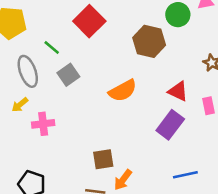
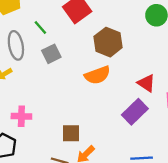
brown hexagon: (149, 41) -> (108, 42), moved
pink cross: (43, 124) -> (21, 116), moved

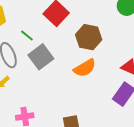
gray square: (51, 54) -> (41, 57), size x1.4

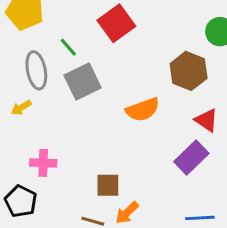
brown hexagon: (89, 37) -> (189, 71), moved

